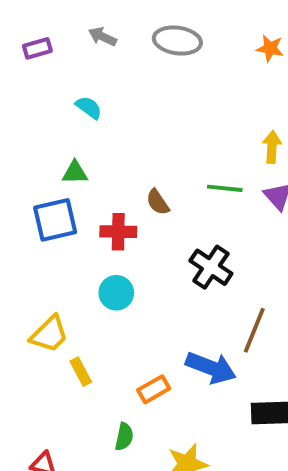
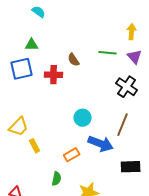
black cross: (211, 267) -> (127, 87), moved
cyan circle: (116, 293) -> (83, 118), moved

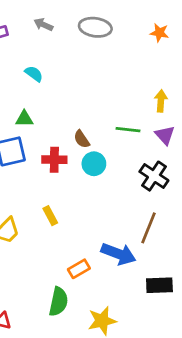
cyan circle: (83, 118) -> (94, 164), moved
yellow rectangle: (35, 146) -> (50, 216), moved
green semicircle: (57, 179) -> (58, 302), size x1.5

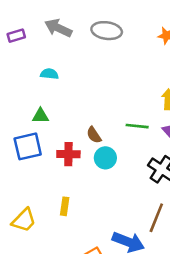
gray arrow: (43, 25) -> (58, 28), size x1.5
cyan semicircle: (34, 74) -> (49, 74), turned -30
yellow rectangle: (50, 216) -> (65, 206), turned 36

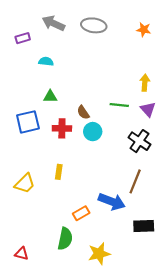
purple rectangle: (16, 36) -> (23, 38), moved
green triangle: (40, 116) -> (50, 97), moved

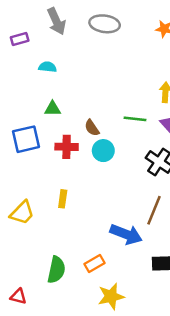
gray arrow: (53, 23) -> (56, 21), turned -140
orange rectangle: (81, 213) -> (94, 263), moved
green semicircle: (65, 239) -> (56, 270), moved

